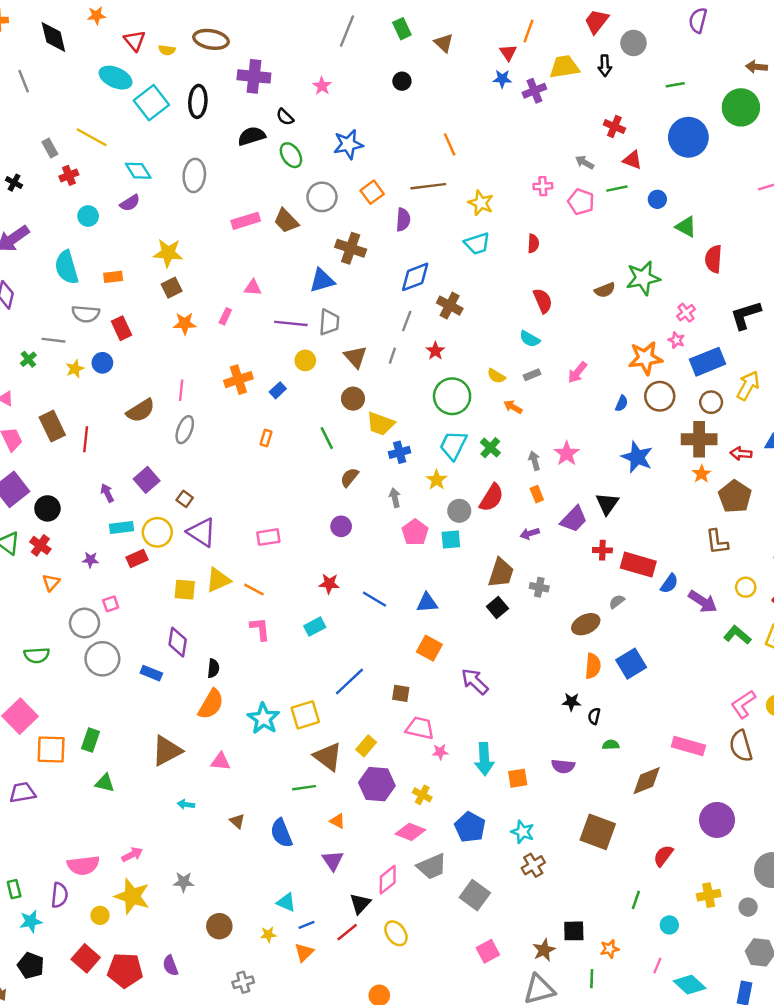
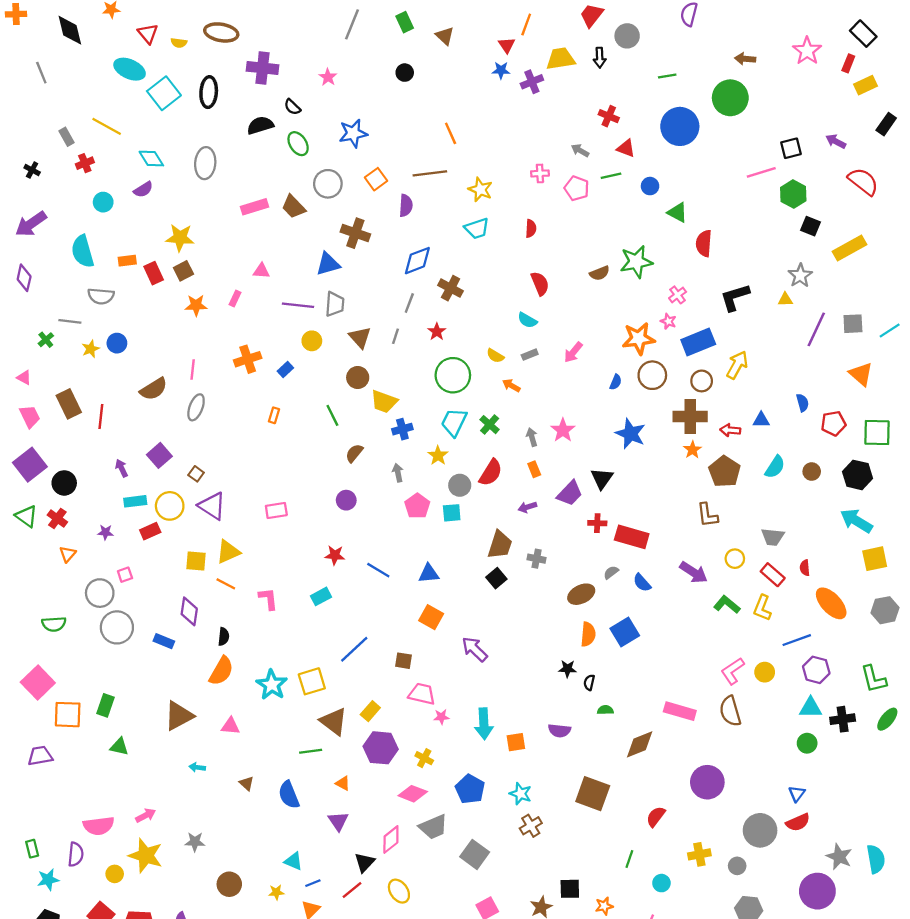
red rectangle: (121, 328) -> (154, 273), moved
blue semicircle: (669, 584) -> (642, 583), moved, turned 102
orange line: (254, 590) -> (226, 584), moved

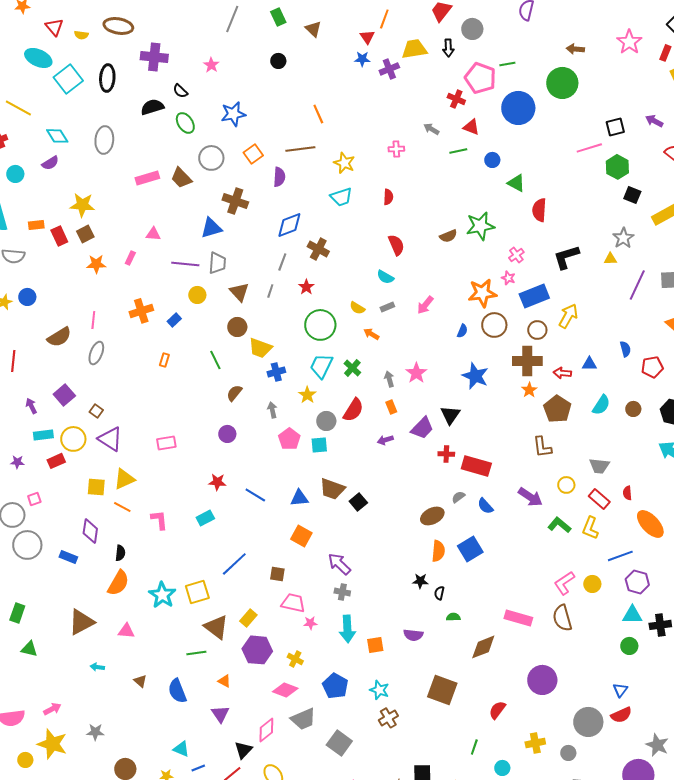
pink pentagon: (577, 188) -> (480, 78), moved, size x1.4
brown trapezoid: (500, 545) -> (332, 489), moved, turned 92
gray cross: (537, 559) -> (342, 592), moved

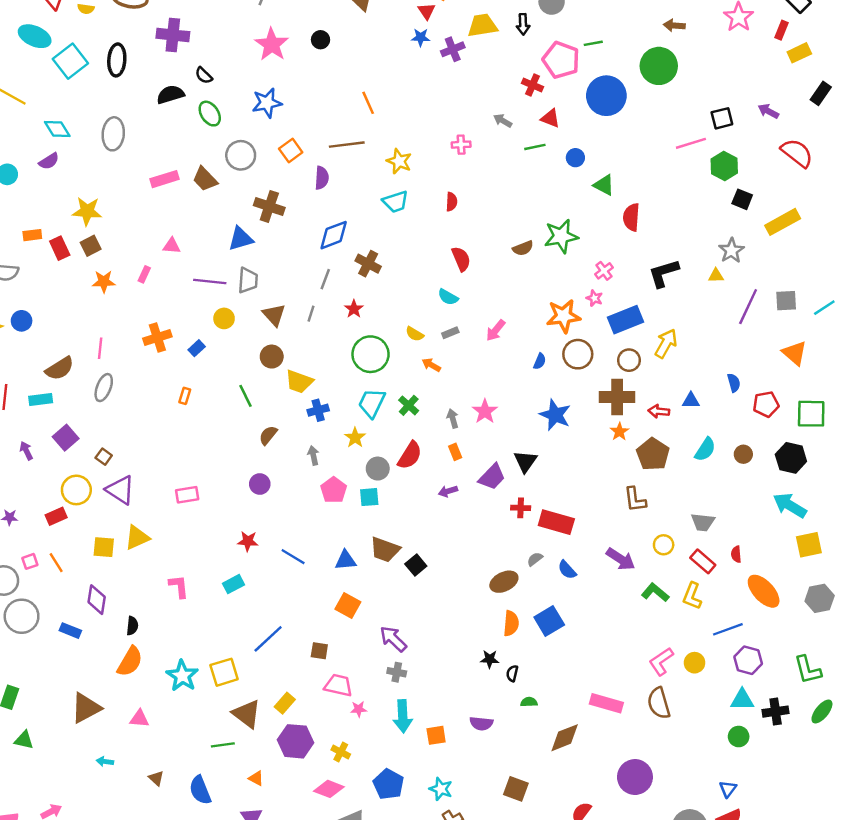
pink star: (211, 65) -> (272, 44), moved, size x1.8
cyan rectangle: (43, 435) -> (41, 399), moved
orange line: (122, 507) -> (56, 563), moved, turned 30
brown square: (442, 690) -> (516, 789), size x0.7

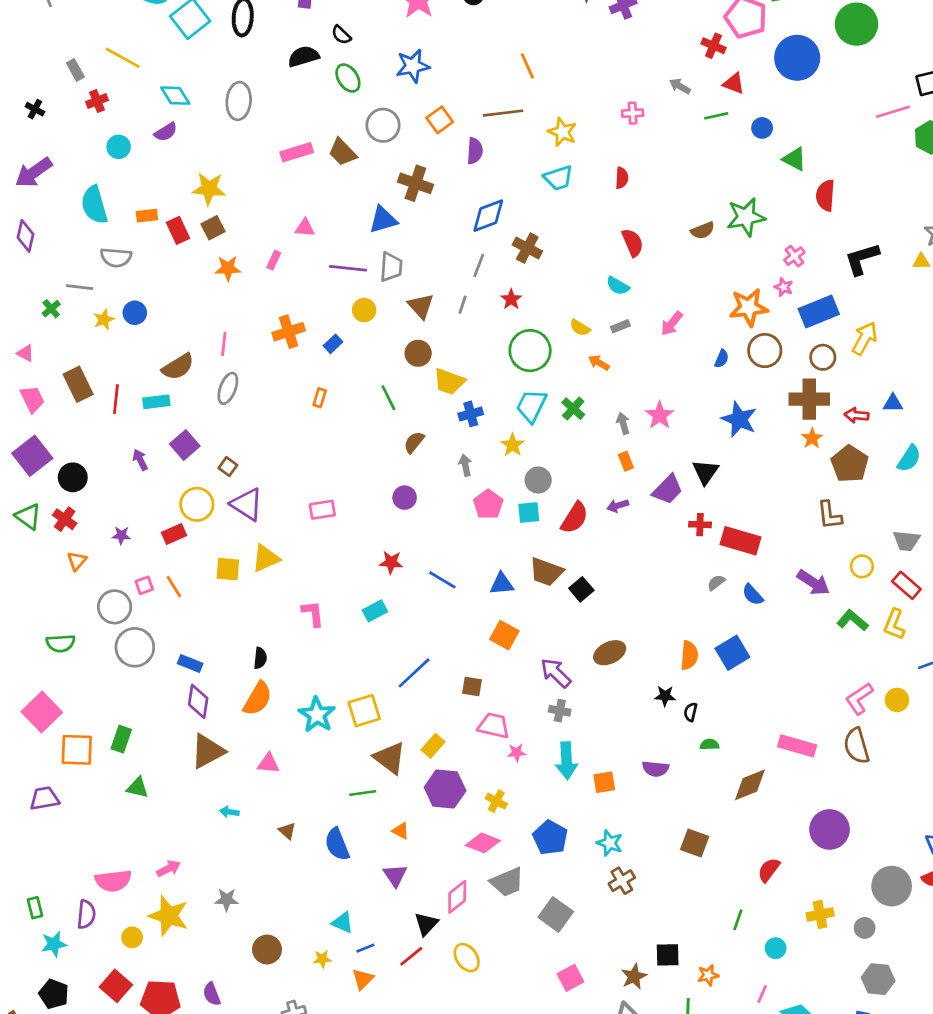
red semicircle: (410, 455) -> (575, 518), moved
brown ellipse: (504, 582) -> (610, 653), moved
purple diamond: (97, 600) -> (198, 701), moved

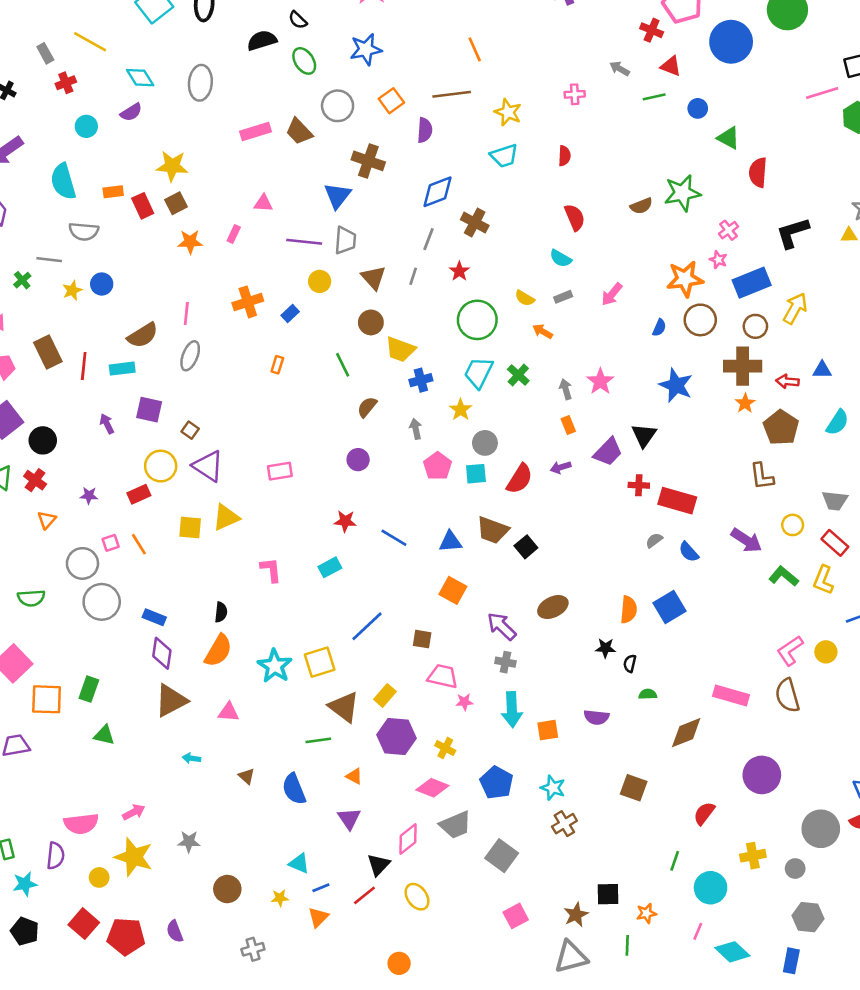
blue triangle: (383, 220) -> (338, 196), turned -36
purple square: (185, 445) -> (149, 410), turned -36
cyan circle: (776, 948) -> (711, 888), size x1.6

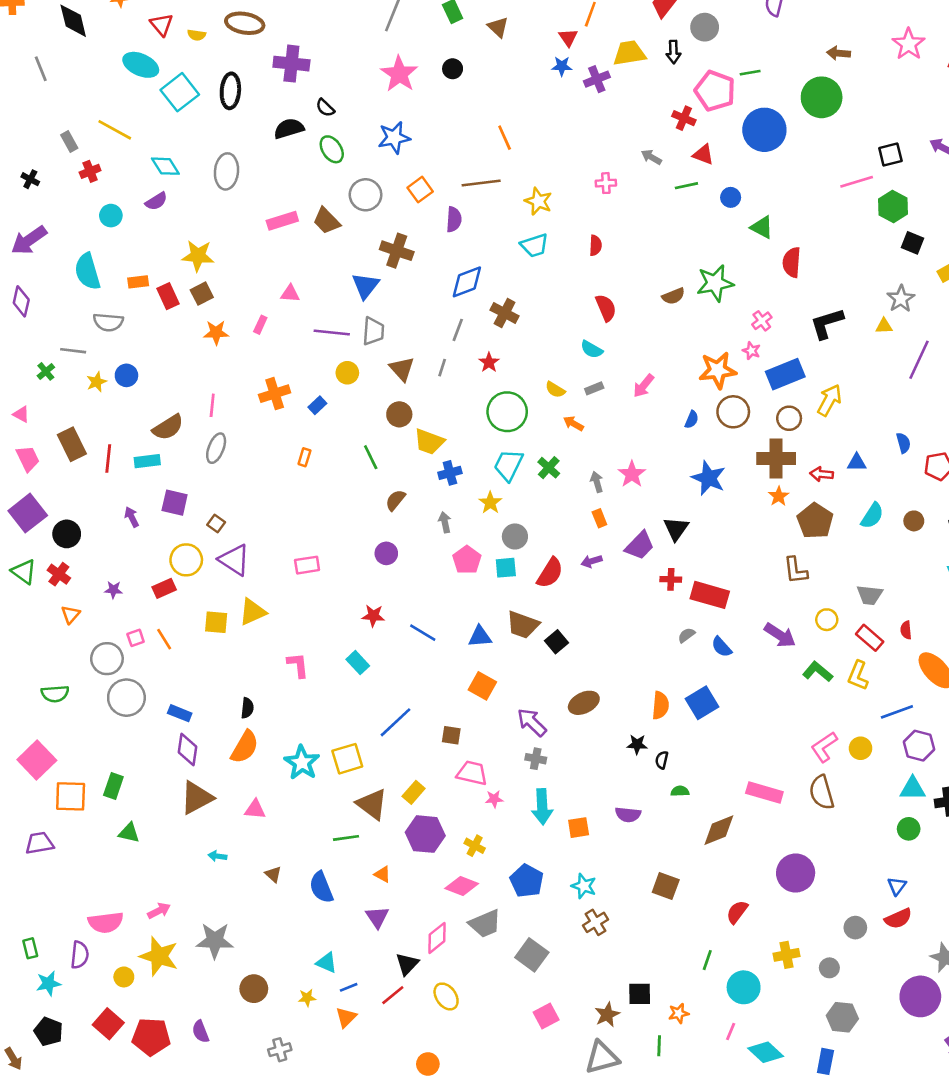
cyan rectangle: (330, 567) -> (358, 663), turned 75
gray circle: (821, 829) -> (855, 928), size x0.6
gray star: (189, 842) -> (215, 941), size x1.6

